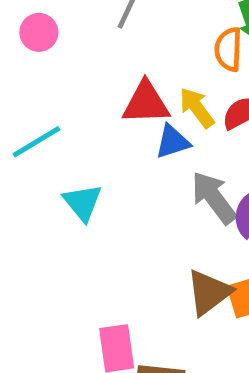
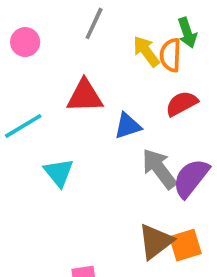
red triangle: (146, 103) -> (85, 96), moved
yellow arrow: (197, 108) -> (146, 51), moved

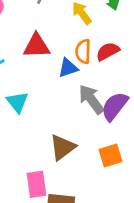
orange semicircle: (170, 55) -> (83, 51), moved
brown triangle: (156, 241) -> (63, 147), moved

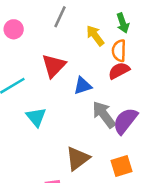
red triangle: (37, 46) -> (54, 66), turned -44
orange semicircle: (83, 51) -> (119, 51), moved

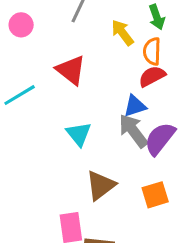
red triangle: (54, 66) -> (71, 70), turned -36
blue triangle: (83, 86) -> (135, 106), moved
cyan triangle: (36, 117) -> (79, 134), moved

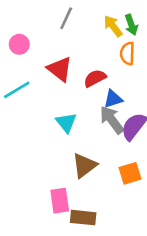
pink circle: (21, 25) -> (19, 44), moved
yellow arrow: (122, 33) -> (113, 26), moved
red semicircle: (152, 76) -> (95, 78), moved

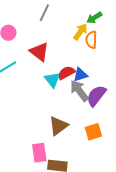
green arrow: (131, 25) -> (94, 18), turned 77
yellow arrow: (113, 26) -> (80, 32), moved, turned 72
red semicircle: (95, 78) -> (66, 73), moved
cyan triangle: (66, 122) -> (52, 80), moved

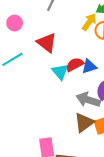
gray arrow: (79, 91) -> (88, 100), moved, turned -35
brown triangle: (58, 126) -> (84, 123), moved

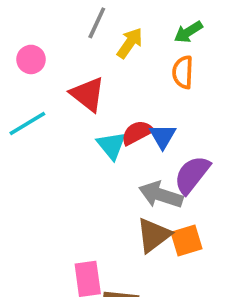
yellow arrow: (89, 22) -> (130, 43), moved
blue triangle: (89, 67) -> (163, 136), turned -42

